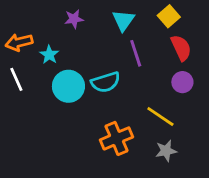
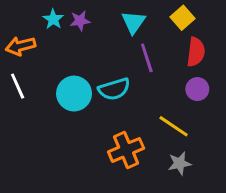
red semicircle: (181, 48) -> (196, 52), turned 32
cyan star: (49, 55) -> (53, 19), moved

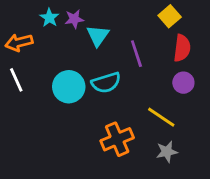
cyan triangle: (133, 22) -> (98, 36), moved

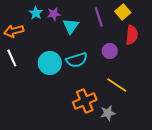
purple line: (136, 54) -> (99, 17), moved
purple circle: (183, 83) -> (110, 51), moved
gray star: (167, 152) -> (108, 113), moved

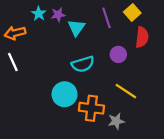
cyan circle: (50, 63) -> (65, 94), moved
orange cross: (85, 101) -> (91, 108), turned 30

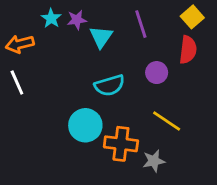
yellow square: (132, 12) -> (192, 17), moved

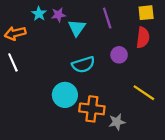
yellow square: (192, 17) -> (146, 13), turned 35
yellow line: (167, 121) -> (144, 93), moved

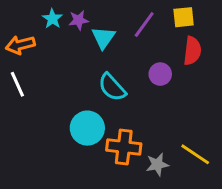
yellow square: (146, 13) -> (184, 17), moved
purple line: (107, 18) -> (144, 25), turned 54
cyan semicircle: (83, 65) -> (112, 87), turned 65
yellow line: (144, 93) -> (195, 154), moved

